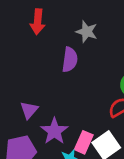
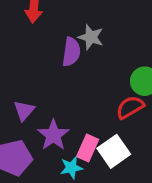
gray star: (87, 32) -> (91, 37), moved

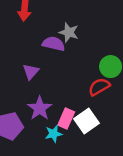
purple semicircle: (71, 52) -> (54, 44), turned -85
purple triangle: (24, 111) -> (31, 72), moved

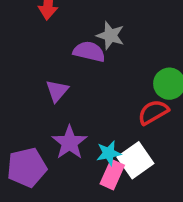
pink rectangle: (66, 118) -> (112, 175), moved
cyan star: (54, 134) -> (109, 153), moved

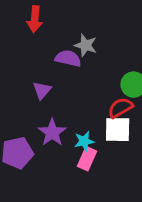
white square: (135, 160) -> (118, 130), moved, turned 36

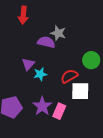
red semicircle: (120, 108) -> (69, 76), moved
purple star: (52, 132) -> (42, 106), moved
cyan star: (84, 141) -> (40, 74), moved

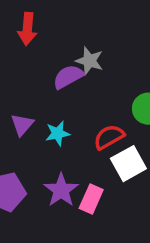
purple semicircle: (46, 42) -> (68, 77), turned -42
purple triangle: (28, 64) -> (22, 125), moved
white square: (80, 91) -> (128, 164), turned -30

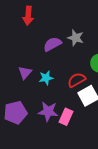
gray star: (89, 61) -> (76, 38), moved
purple star: (61, 190) -> (48, 112), turned -30

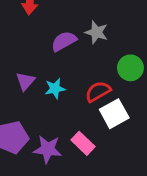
purple star: (48, 112) -> (48, 149), moved
pink rectangle: (66, 117) -> (83, 143), turned -70

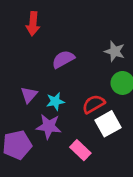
gray star: (96, 32) -> (115, 51), moved
purple star: (48, 149) -> (49, 126), moved

